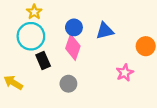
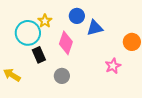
yellow star: (34, 12) -> (45, 21), moved
blue circle: (74, 27) -> (77, 16), moved

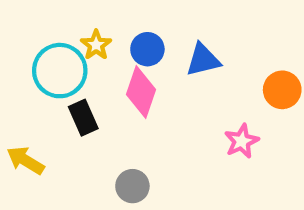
blue circle: (77, 16) -> (147, 49), moved
gray circle: (62, 76) -> (132, 186), moved

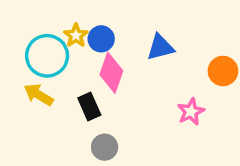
blue circle: (147, 49) -> (101, 39), moved
black rectangle: (83, 118) -> (89, 107), moved
yellow arrow: (26, 160) -> (39, 95), moved

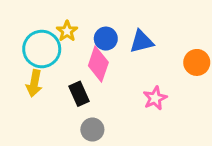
blue circle: (101, 39) -> (106, 39), moved
yellow arrow: (39, 95) -> (34, 83), turned -110
pink star: (191, 112) -> (155, 98), moved

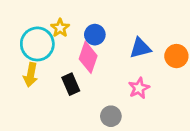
blue triangle: (142, 42) -> (140, 48), moved
gray circle: (92, 130) -> (111, 116), moved

